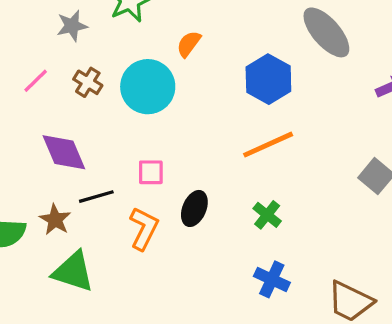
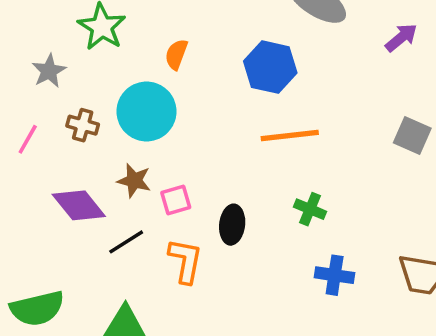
orange line: (268, 145) -> (290, 135), turned 34
brown star: (55, 220) -> (134, 181), moved

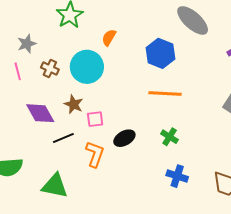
gray star: (49, 71) -> (27, 44), moved
pink line: (28, 139) -> (18, 71), turned -54
black ellipse: (232, 225) -> (124, 138), turned 45

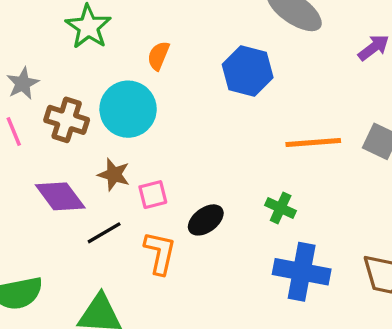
brown cross: (50, 69) -> (67, 120), size x1.4
orange line: (165, 94) -> (313, 143), moved
blue cross: (177, 176) -> (302, 272), size x1.5

